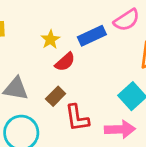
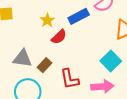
brown rectangle: (56, 96) -> (44, 65), moved

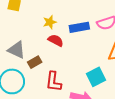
red semicircle: (59, 37) -> (56, 40), turned -126

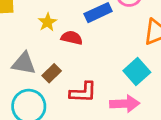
yellow star: (50, 22) -> (47, 22), moved
red L-shape: (54, 82) -> (83, 92), turned -80

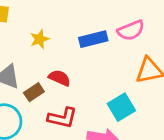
red semicircle: (72, 38) -> (59, 78), moved

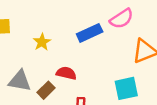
cyan square: (121, 107) -> (126, 88), turned 30

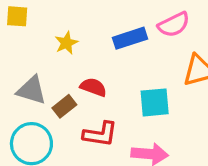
cyan square: (126, 88) -> (155, 102), moved

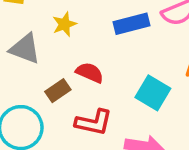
gray triangle: (31, 90) -> (25, 49), moved
cyan square: (155, 102) -> (153, 93), turned 32

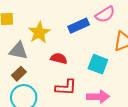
yellow star: (64, 24) -> (39, 33), size x1.5
brown rectangle: (58, 91) -> (19, 74), moved

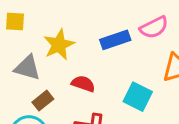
brown rectangle: (19, 74) -> (43, 101), moved

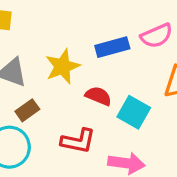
yellow star: (59, 45) -> (62, 66), moved
red semicircle: (83, 84) -> (98, 96), moved

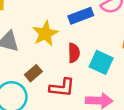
red semicircle: (98, 96) -> (74, 53), turned 72
brown rectangle: (27, 110) -> (33, 73), moved

